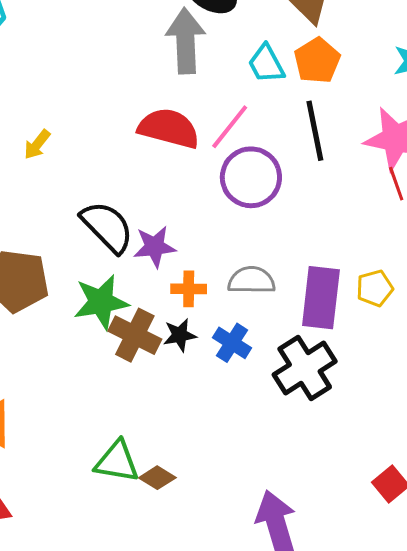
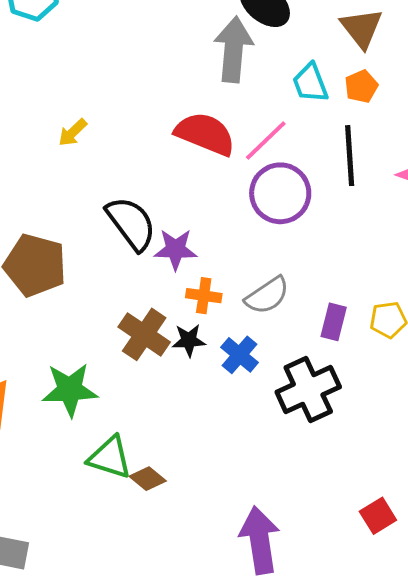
orange pentagon: (317, 61) -> (361, 86), size x0.7
gray semicircle: (251, 280) -> (267, 295), turned 138
purple rectangle: (321, 298) -> (334, 322), size x0.6
green star: (101, 302) -> (70, 390), moved

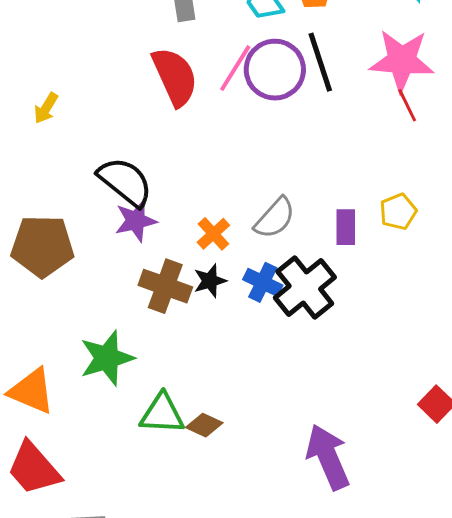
red semicircle: (205, 134) -> (175, 77), turned 58
purple circle: (280, 193) -> (275, 70), moved
purple star: (176, 249) -> (136, 221), moved
orange cross: (204, 296) -> (213, 234), turned -36
black cross: (308, 389) -> (305, 287), moved

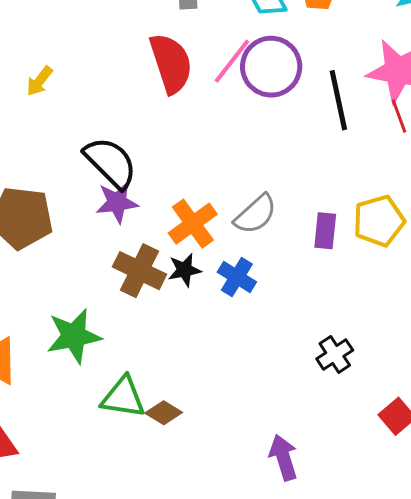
black line: (320, 62) -> (338, 100), moved
yellow pentagon: (398, 212) -> (379, 221), size x1.4
orange cross: (213, 234) -> (193, 224), size x1.4
black cross: (305, 287) -> (335, 354), moved, size x0.6
purple arrow: (328, 457) -> (283, 457), size x0.7

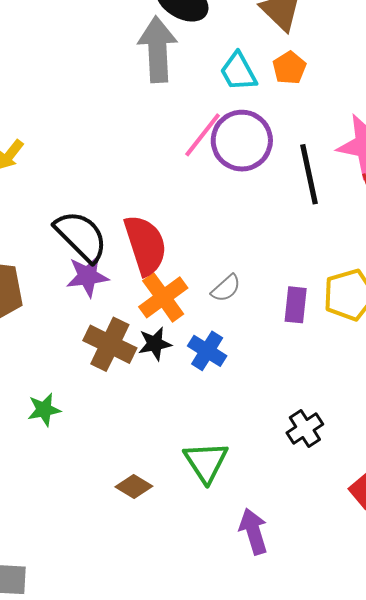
red semicircle: (171, 63) -> (145, 245), moved
gray semicircle: (256, 214) -> (226, 288), size x0.7
green star: (74, 336) -> (44, 410), size x0.6
green triangle: (123, 397) -> (206, 462), moved, turned 48

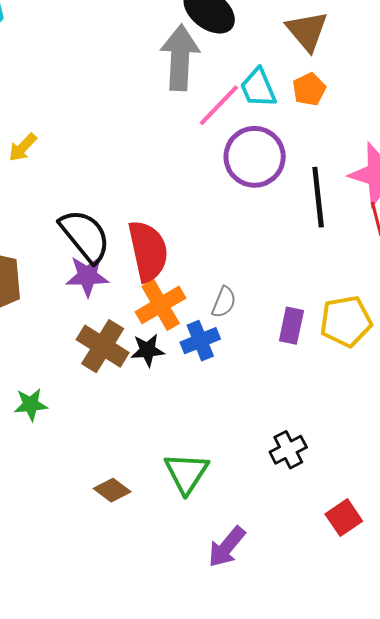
pink line: (203, 135) -> (219, 105), moved
gray semicircle: (226, 288) -> (224, 302), turned -32
blue cross: (207, 351) -> (200, 341), moved, turned 30
purple arrow: (253, 531) -> (227, 547), turned -129

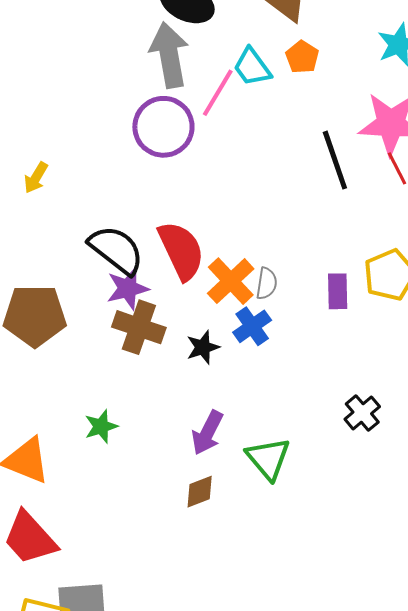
purple circle: (255, 157) -> (163, 127), moved
orange cross: (161, 305) -> (231, 281), moved
brown cross: (103, 346) -> (139, 327), moved
brown diamond: (112, 490) -> (200, 492), turned -45
purple arrow: (227, 547) -> (207, 433), moved

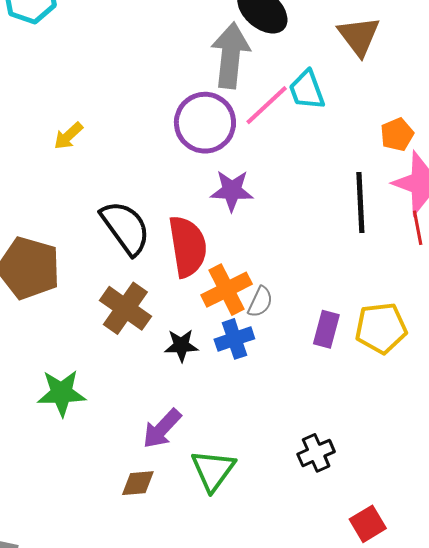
orange pentagon: (302, 57) -> (397, 134), moved
purple star: (128, 288) -> (232, 191), moved
green star: (101, 426) -> (61, 393), size x1.4

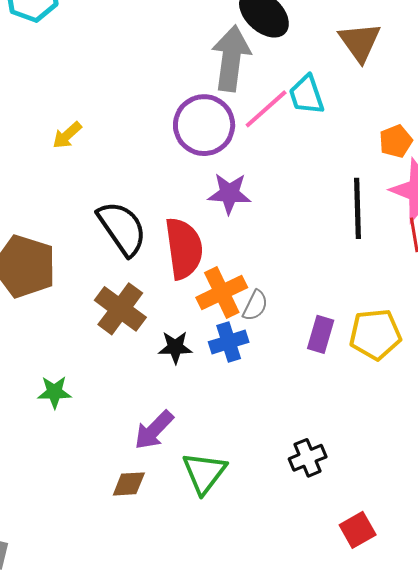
green star: (61, 393) -> (54, 392), size x0.7

